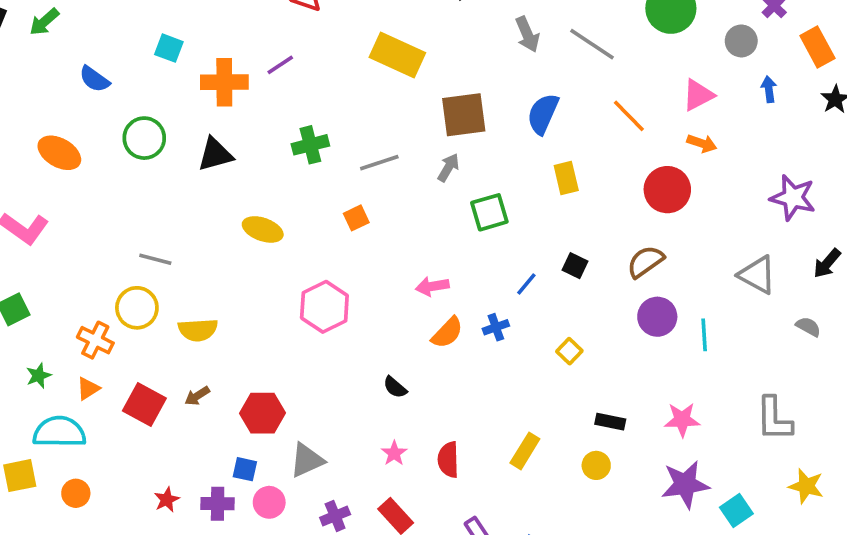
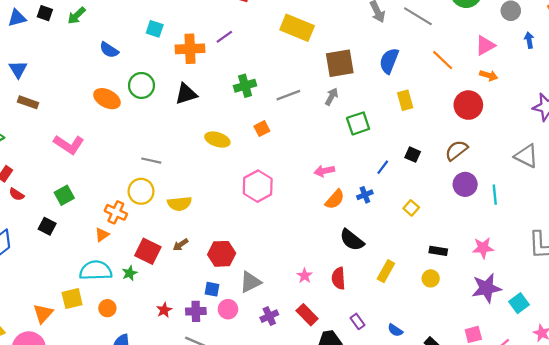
orange ellipse: (59, 153) -> (107, 99), moved
orange square: (356, 218) -> (262, 129), moved
green star: (39, 376) -> (130, 273), moved
black semicircle: (395, 387) -> (352, 240), moved, size x1.6
orange triangle: (88, 389) -> (102, 235), moved

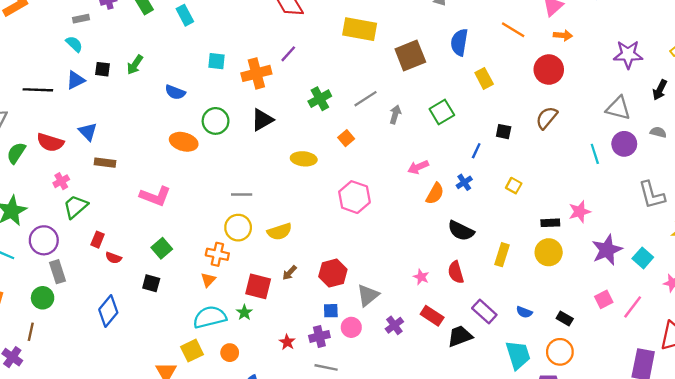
gray arrow: (332, 97) -> (395, 114), moved
purple circle: (465, 184) -> (624, 144), moved
pink star: (483, 248) -> (580, 212), moved
yellow circle: (431, 278) -> (549, 252), size x1.5
purple rectangle: (358, 321) -> (484, 311), size x1.5

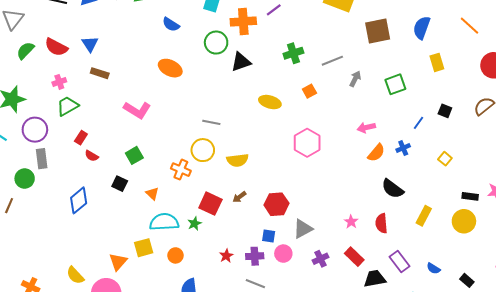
green circle: (216, 121) -> (216, 43), moved
orange triangle: (208, 280) -> (152, 194), moved, turned -40

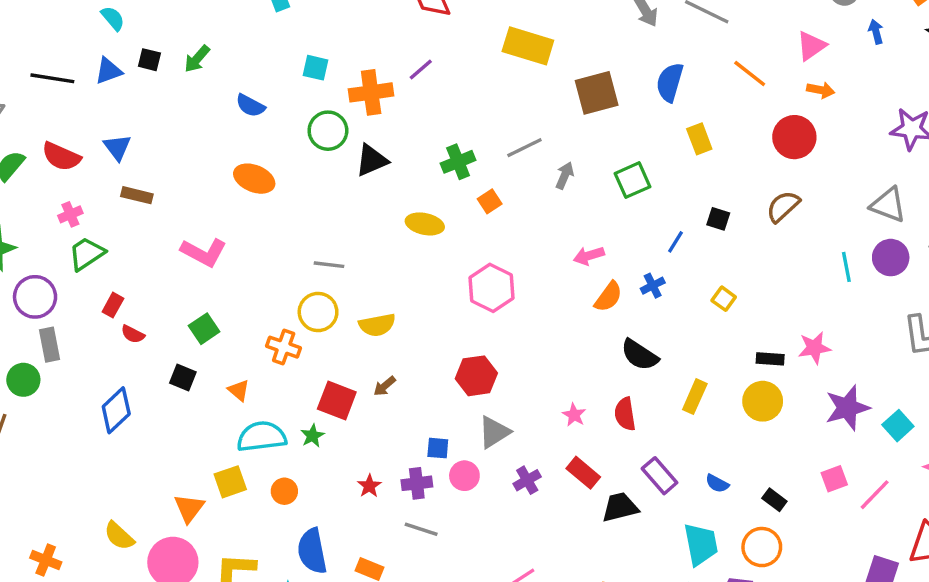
green cross: (293, 53) -> (458, 162), moved
red hexagon: (276, 204) -> (476, 376), moved

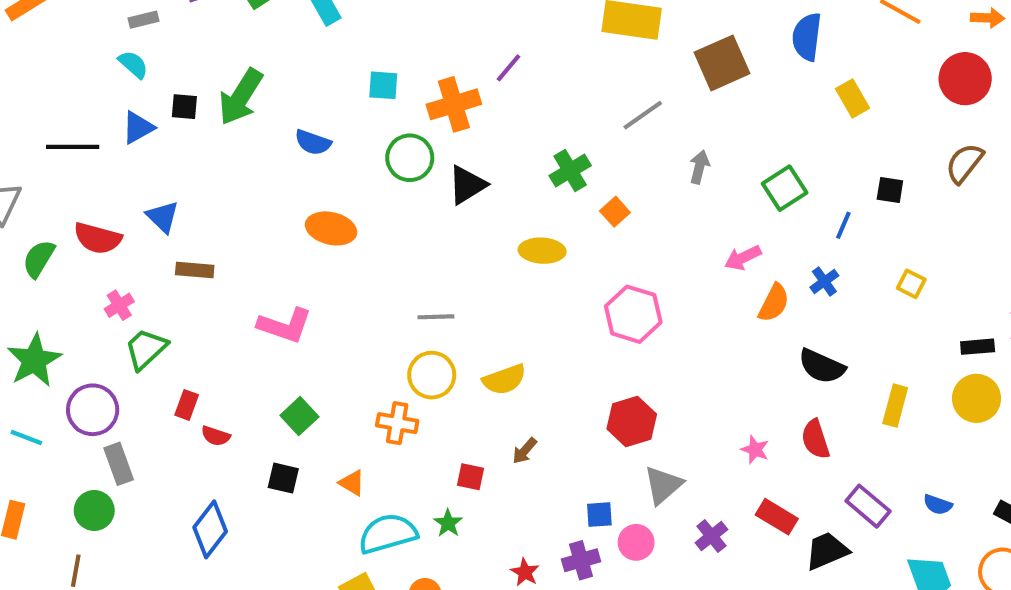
green arrow: (197, 59) -> (241, 97), size x1.6
gray line: (524, 148) -> (643, 115), moved
green square: (632, 180) -> (785, 188), moved
red square: (337, 401) -> (471, 477), size x0.6

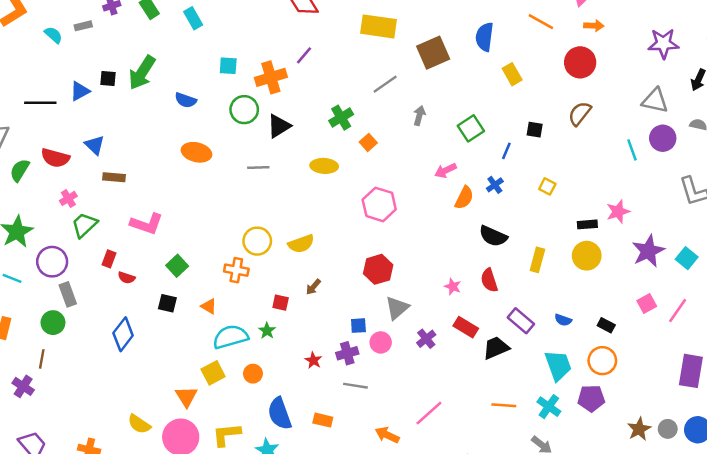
cyan semicircle: (133, 64) -> (53, 35), moved
gray line: (436, 317) -> (258, 167), moved
pink L-shape: (285, 325) -> (147, 224), moved

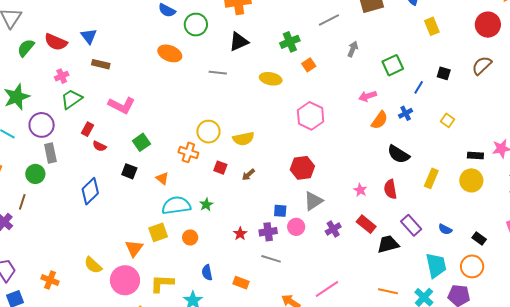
green circle: (244, 110) -> (196, 25), moved
red square: (281, 303) -> (220, 168), moved
blue semicircle: (280, 414) -> (207, 273), size x0.6

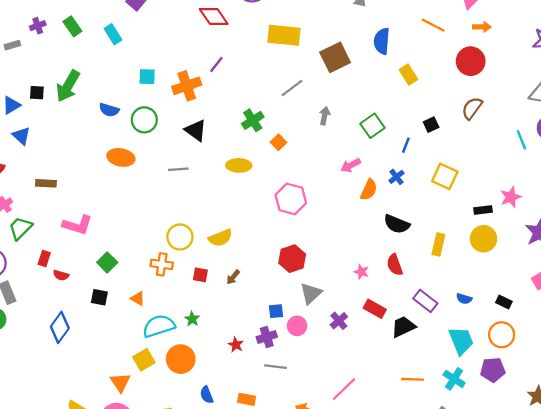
blue triangle: (89, 36) -> (21, 136), moved
black triangle: (239, 42) -> (196, 130), turned -50
black square: (444, 73) -> (431, 125), turned -32
yellow square: (448, 120) -> (445, 176), size x1.6
orange circle: (190, 237) -> (181, 359), size x1.6

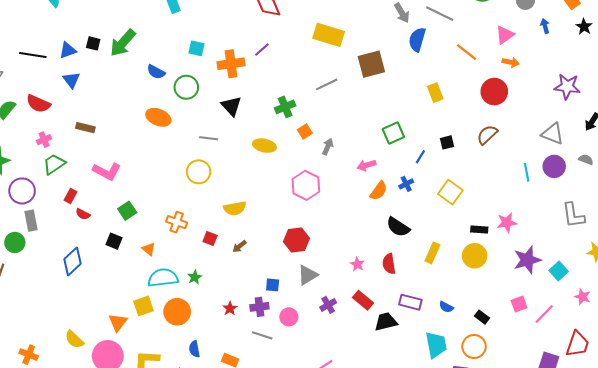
blue semicircle: (382, 41) -> (417, 40), moved
gray arrow: (325, 116) -> (328, 147), moved
yellow circle: (180, 237) -> (199, 172), moved
purple rectangle: (425, 301) -> (410, 302), turned -35
pink circle: (297, 326) -> (289, 317), moved

